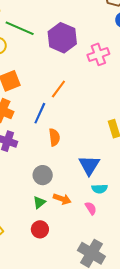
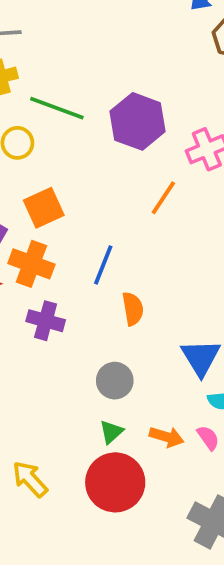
orange line: (58, 89) -> (163, 198), moved
orange arrow: (62, 199) -> (167, 437), moved
red circle: (40, 229) -> (115, 482), size x1.8

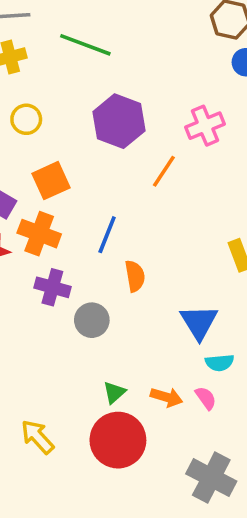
green line: (57, 108) -> (85, 45), moved
purple hexagon: (138, 121) -> (119, 121), moved
gray circle: (115, 381) -> (92, 320), moved

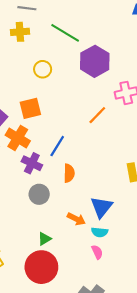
yellow circle: (26, 119) -> (43, 69), moved
purple hexagon: (119, 121) -> (95, 61), moved
purple cross: (52, 287) -> (32, 163), moved
cyan semicircle: (220, 363) -> (100, 232), moved
orange arrow: (166, 397) -> (76, 219), moved

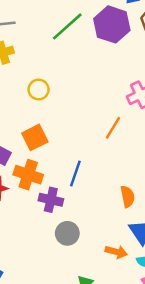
green line: (65, 33) -> (67, 26), moved, turned -60
purple hexagon: (95, 61) -> (112, 24), moved
orange semicircle: (69, 173) -> (128, 196), moved

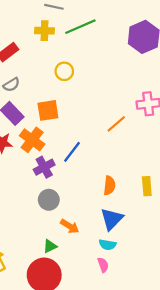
green line: (67, 26) -> (80, 27), moved
purple cross: (51, 200) -> (44, 167), turned 30
orange arrow: (116, 252) -> (70, 226), moved

